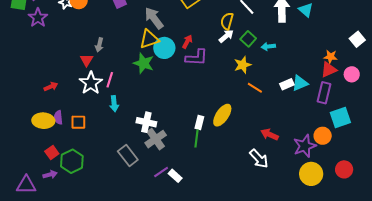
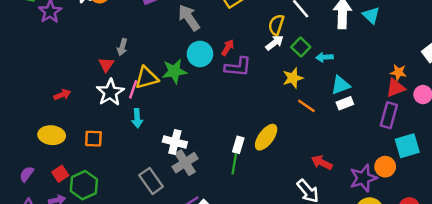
yellow triangle: (149, 39) -> (147, 78), moved
green star: (144, 63) -> (174, 71), turned -30
cyan triangle: (300, 83) -> (341, 85), moved
purple semicircle: (58, 117) -> (27, 174), moved, turned 40

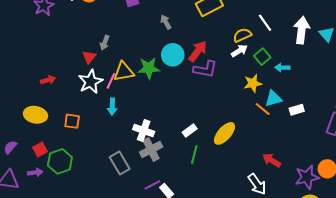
gray arrow: (189, 18) -> (166, 22), size x0.6
yellow semicircle: (276, 25) -> (242, 35), turned 42
red arrow: (228, 47) -> (198, 51), size x1.5
cyan triangle: (341, 85) -> (273, 99), moved
white rectangle: (238, 145) -> (190, 130), moved, turned 32

